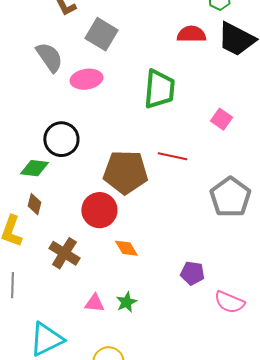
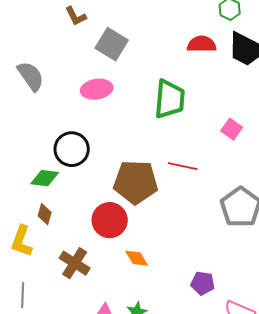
gray semicircle: (49, 57) -> (31, 76), moved

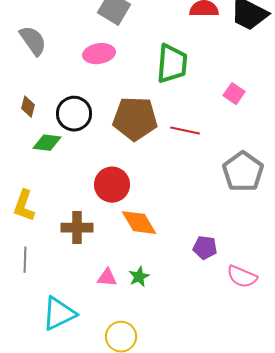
brown pentagon: (136, 182) -> (135, 119), moved
brown diamond: (45, 214) -> (28, 107), moved
orange diamond: (137, 258) -> (139, 223), size x1.5
brown cross: (75, 263) -> (77, 228), turned -32

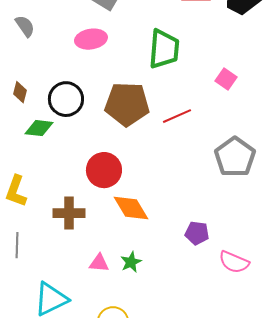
gray semicircle: (33, 41) -> (25, 26), size x0.7
red line: (185, 131) -> (177, 116), turned -36

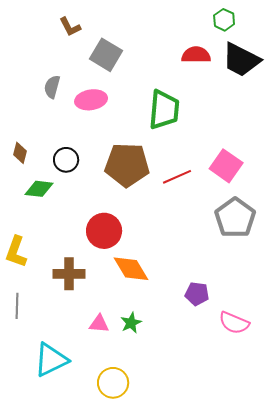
gray semicircle: (25, 26) -> (52, 87), moved, turned -130
pink square: (226, 79) -> (226, 166), moved, size x1.5
black circle: (66, 99) -> (66, 160), size x0.7

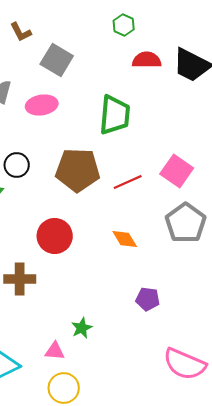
green hexagon: (224, 20) -> (124, 25), moved
orange diamond: (131, 269) -> (125, 239), moved, size x0.7
pink semicircle: (234, 323) -> (185, 364), moved, size x1.4
pink triangle: (99, 324) -> (55, 351), moved

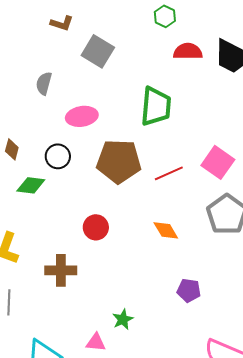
brown L-shape: (21, 32) -> (62, 23), turned -45
pink ellipse: (42, 105) -> (82, 116), moved
red circle: (55, 236) -> (96, 227), size x0.7

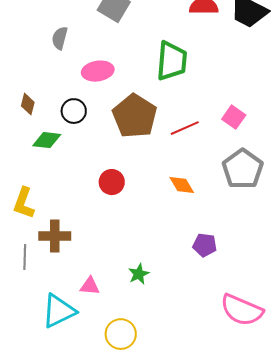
brown pentagon: (119, 161) -> (135, 116), turned 30
pink square: (218, 162) -> (234, 117), size x0.7
brown cross: (61, 270) -> (55, 236), moved
pink triangle: (96, 342) -> (90, 286), moved

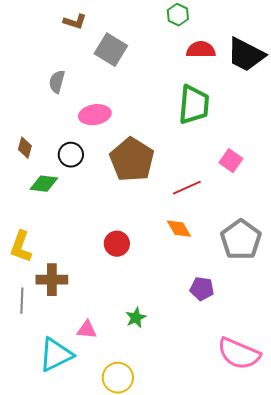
green trapezoid: (172, 61) -> (194, 105), moved
red line: (185, 128) -> (187, 188), moved
gray pentagon: (243, 169) -> (241, 240), moved
red circle: (112, 182) -> (117, 244), moved

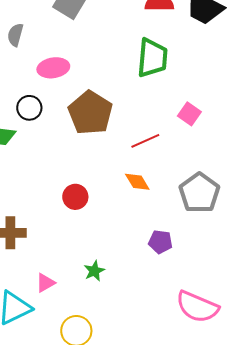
pink triangle: (87, 330) -> (45, 283), turned -35

